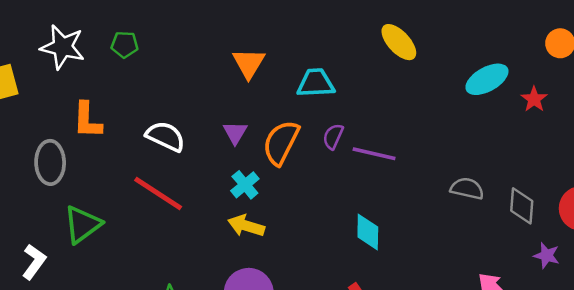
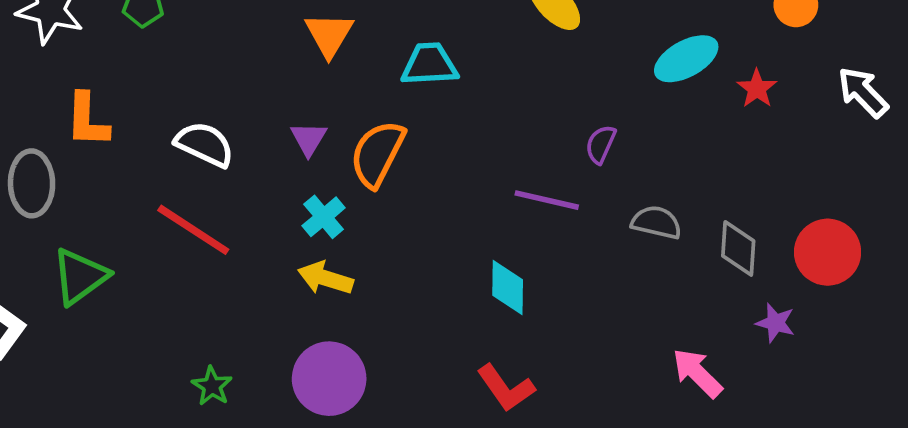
purple semicircle: (333, 136) -> (601, 144), moved
purple line: (374, 154) -> (547, 200), moved

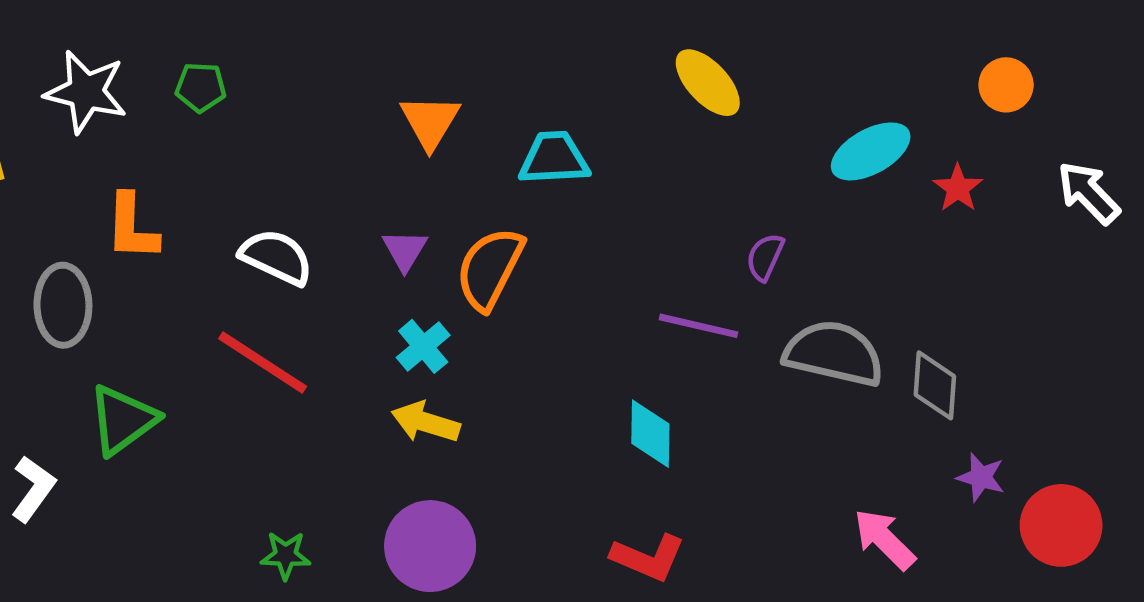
gray semicircle: (656, 222) -> (834, 353), size x1.6
red circle: (828, 252) -> (1061, 525), moved
green star: (212, 386) -> (286, 555), turned -30
red L-shape: (506, 388) -> (648, 558), turned -32

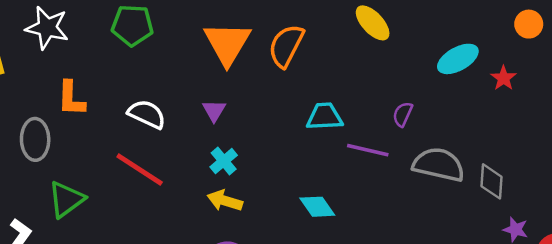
green pentagon: (201, 87) -> (132, 25), moved, size x1.6
orange triangle: (430, 122) -> (227, 43), size x1.5
cyan trapezoid: (554, 158) -> (325, 117), moved
orange semicircle: (490, 268) -> (286, 46), moved
cyan diamond: (650, 434) -> (317, 207), moved, turned -36

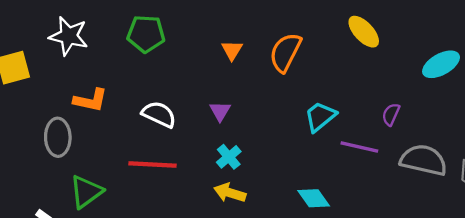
orange triangle: (227, 43) -> (232, 50), size x0.5
orange L-shape: (71, 99) -> (90, 100), turned -80
cyan trapezoid: (325, 117) -> (320, 117), turned -36
red line: (140, 169) -> (153, 164), turned -30

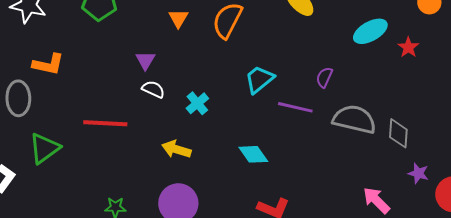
purple triangle: (220, 111) -> (145, 60), moved
white semicircle: (159, 114) -> (153, 89), moved, size x0.7
cyan cross: (229, 157) -> (197, 103), moved

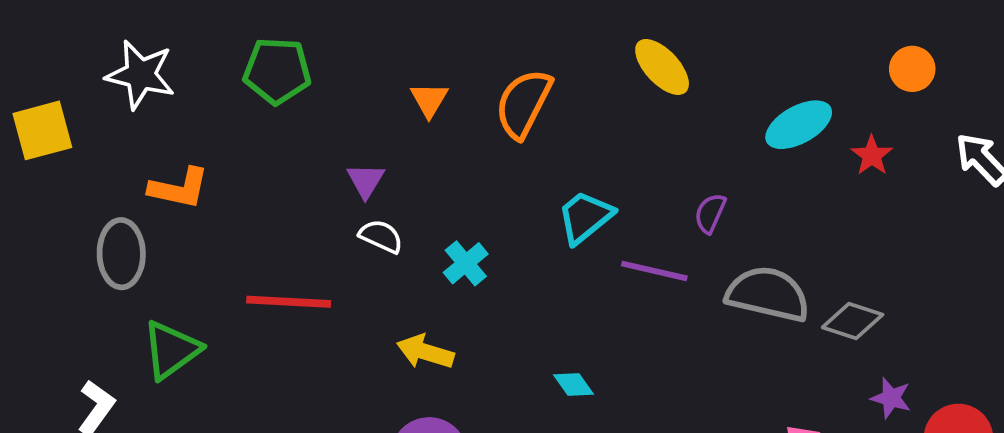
gray diamond: (398, 133) -> (853, 321), turned -76
cyan diamond: (253, 154) -> (573, 385), moved, size x0.7

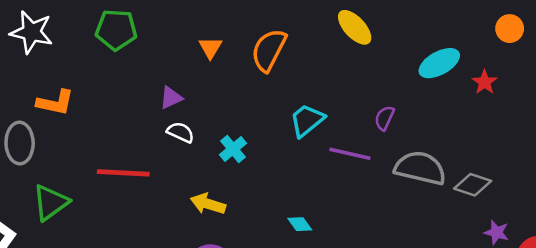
purple triangle: (366, 181) -> (171, 98), turned 35

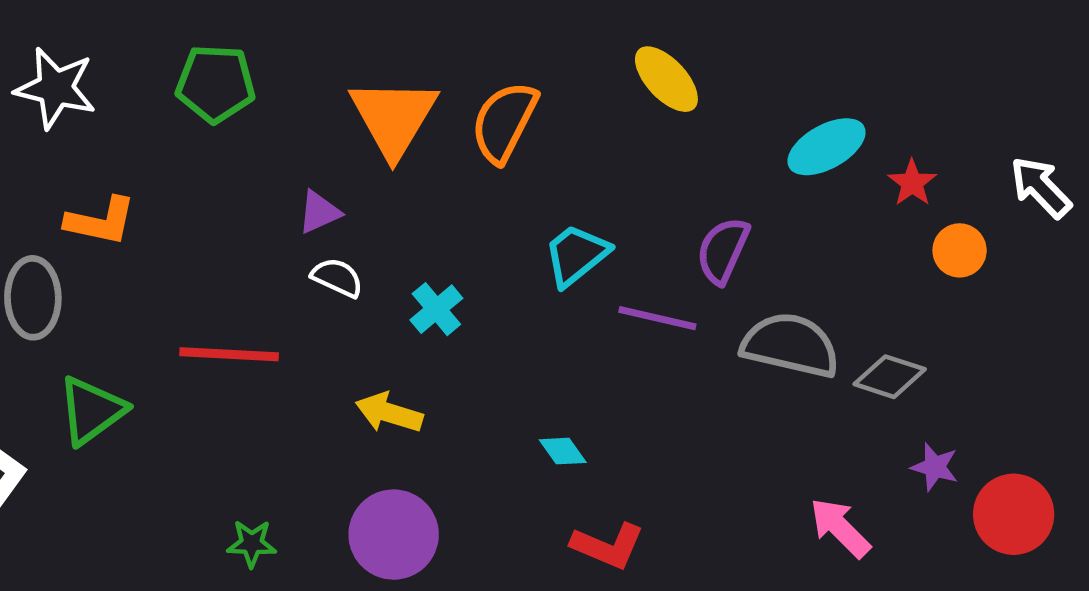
orange circle: (510, 29) -> (960, 250), moved
orange triangle: (210, 48) -> (394, 117), size x2.0
purple semicircle: (384, 118) -> (723, 250), size x1.4

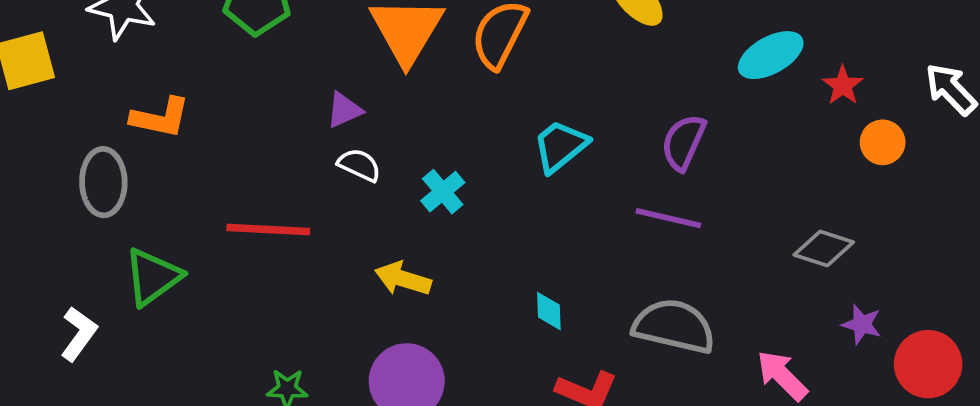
purple line: (657, 318) -> (668, 218), moved
gray semicircle: (790, 345) -> (674, 326), moved
cyan diamond: (563, 451) -> (549, 311), turned 33

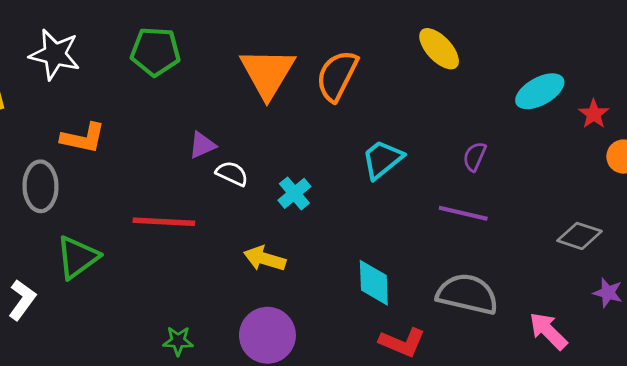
purple triangle: (344, 110) -> (202, 145), moved
purple semicircle: (683, 142) -> (475, 157), size x0.7
cyan diamond: (549, 311) -> (374, 283), size x1.6

